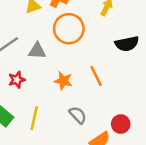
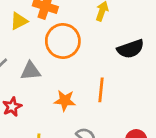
orange line: (96, 76) -> (101, 90), turned 40

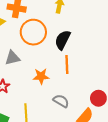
black semicircle: (131, 49) -> (63, 40), moved, turned 144

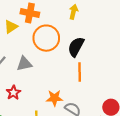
orange star: (41, 76) -> (54, 98), moved

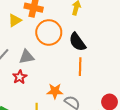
black semicircle: (76, 47) -> (77, 42), turned -66
red star: (13, 93) -> (20, 77), moved

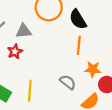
orange star: (55, 91) -> (93, 69), moved

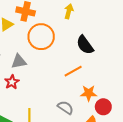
black semicircle: (78, 19) -> (85, 45), moved
orange line: (79, 45) -> (73, 71), turned 60

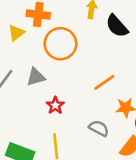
black semicircle: (85, 45) -> (117, 26), moved
red star: (12, 82) -> (55, 105), moved

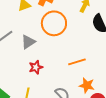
gray triangle: (36, 77) -> (28, 42), turned -35

